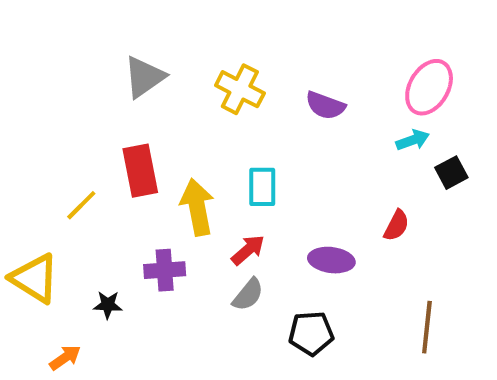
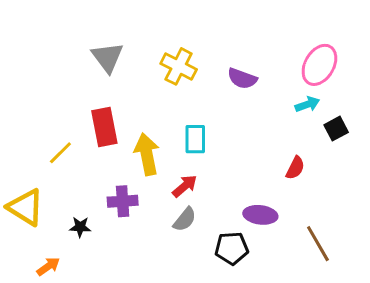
gray triangle: (144, 77) -> (107, 57), turned -32
purple ellipse: (331, 260) -> (260, 215), moved
brown line: (427, 327) -> (318, 244), turned -36

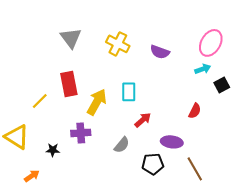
yellow arrow: (147, 154) -> (97, 102), turned 40
red arrow: (185, 186) -> (143, 120), moved
brown line: (318, 244) -> (195, 169), moved

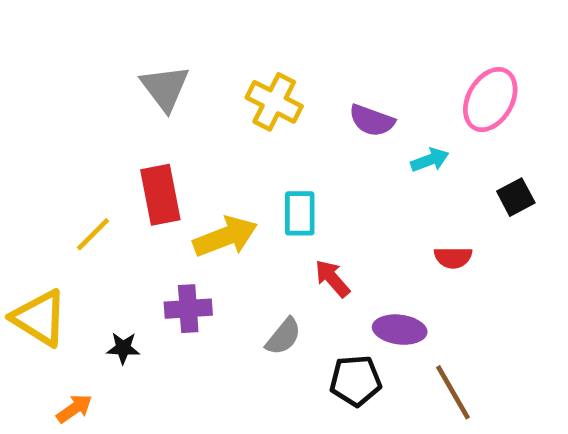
cyan arrow: (203, 69) -> (430, 160), moved
yellow arrow: (97, 102) -> (225, 237), turned 40
red semicircle: (195, 111) -> (453, 258), turned 63
red arrow: (143, 120) -> (332, 278), turned -90

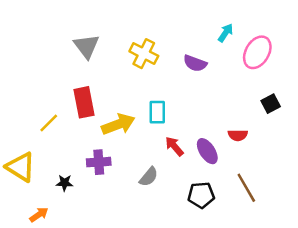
cyan arrow: (430, 160) -> (226, 33), moved, turned -36
purple ellipse: (400, 330) -> (207, 151), moved, turned 50
black pentagon: (355, 381) -> (201, 195), moved
brown line: (453, 392) -> (246, 188), moved

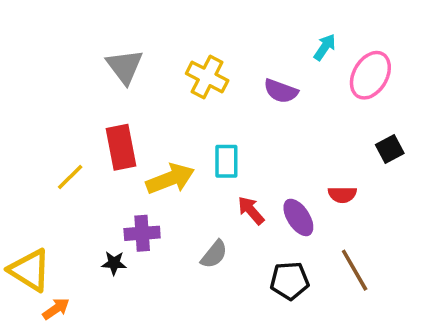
yellow triangle: (21, 167) -> (30, 270), moved
black star: (65, 183) -> (114, 263), moved

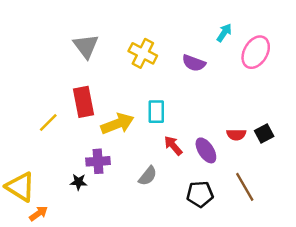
black square: (390, 149) -> (264, 133), moved

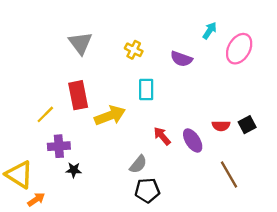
yellow cross: (143, 53) -> (134, 50), size x0.7
cyan rectangle: (156, 112) -> (146, 89), moved
purple cross: (98, 161) -> (59, 146), moved
black pentagon: (200, 194) -> (147, 190), moved

